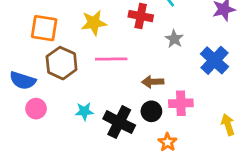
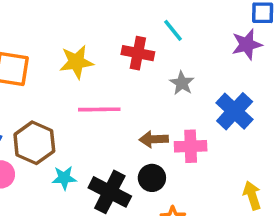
brown hexagon: (62, 63) -> (34, 143), moved
pink cross: (181, 103) -> (191, 146), moved

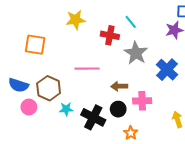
yellow star: (76, 62) -> (76, 20), moved
gray star: (182, 83) -> (136, 53), size x1.6
pink cross: (191, 146) -> (142, 101), moved

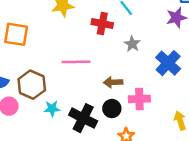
gray star: (136, 53) -> (132, 44), size x0.6

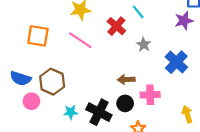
red cross: (102, 24) -> (116, 26), turned 30
pink line: (76, 62) -> (80, 40), moved, turned 35
cyan star: (52, 109) -> (71, 112), moved

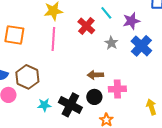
purple star: (184, 21) -> (131, 21), moved
pink line: (80, 40) -> (53, 39), turned 60
blue cross: (176, 62) -> (141, 46), moved

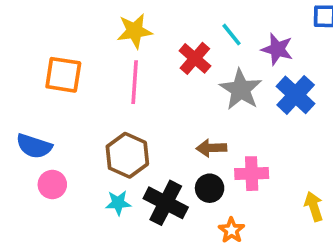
purple star: (131, 21) -> (277, 49), turned 30
gray star: (111, 43) -> (241, 89), size x1.6
brown hexagon: (27, 77) -> (127, 155), moved

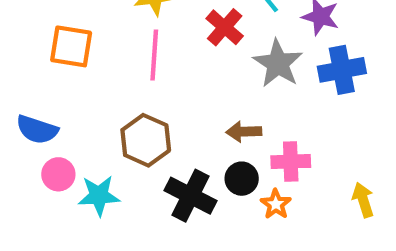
blue cross: (296, 95) -> (342, 70), turned 36
cyan star: (118, 203) -> (99, 196), moved, size x1.4
orange star: (232, 230) -> (276, 204), moved

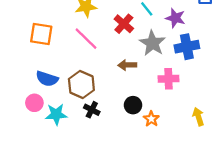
pink line: (154, 55) -> (86, 39), turned -50
blue semicircle: (37, 130) -> (47, 79), moved
brown arrow: (244, 132) -> (127, 65), moved
pink cross: (291, 162) -> (169, 79), moved
black cross: (190, 196) -> (92, 110), moved, size x0.6

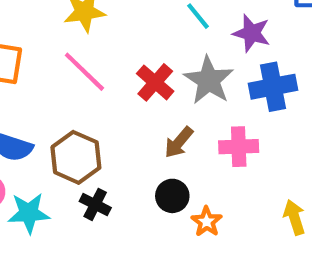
red cross: (124, 24) -> (155, 82), moved
brown arrow: (127, 65) -> (179, 142), moved, turned -48

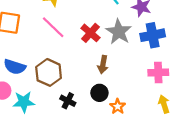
brown arrow: (179, 142) -> (103, 65), turned -30
pink cross: (239, 147) -> (158, 72), moved
black cross: (95, 204) -> (68, 101), moved

